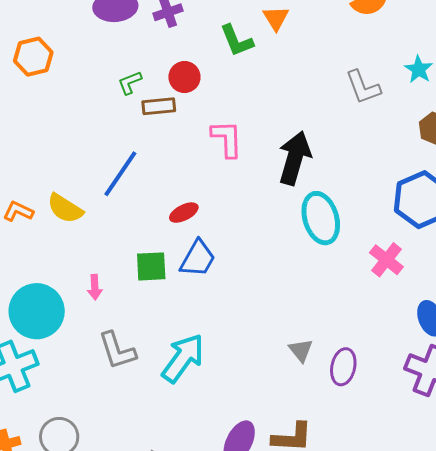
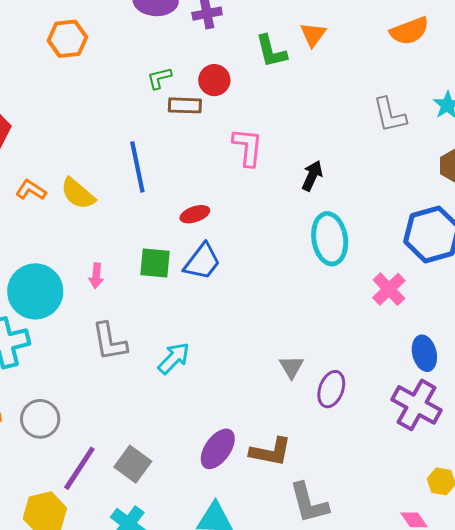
black arrow: (295, 158) -> (312, 176), size x0.6
blue line: (120, 174) -> (137, 167), turned -54
cyan arrow: (183, 358) -> (174, 358), size x0.7

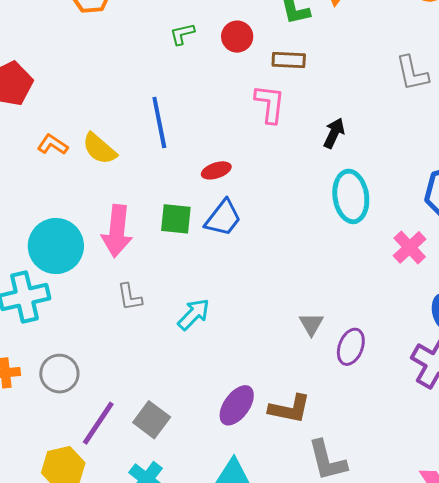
brown rectangle: (185, 105) -> (289, 60), moved
pink arrow: (96, 276) -> (117, 231), size x2.0
gray L-shape: (110, 342) -> (130, 297), size x0.7

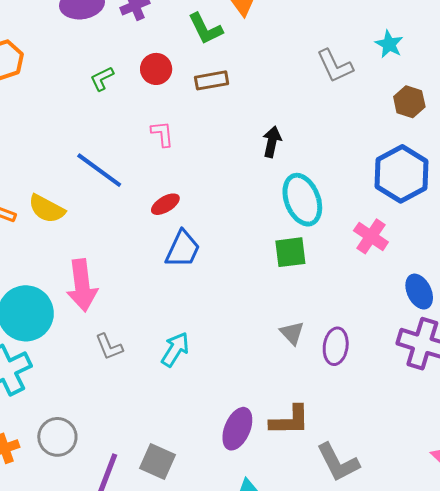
pink L-shape: (270, 104) -> (162, 134), moved, size x0.7
blue line: (159, 123) -> (99, 170), turned -30
green square: (176, 219) -> (290, 252), moved

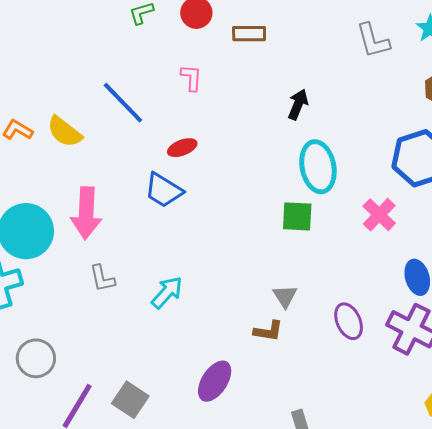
blue trapezoid: (183, 249) -> (164, 190), moved, turned 87
purple ellipse: (336, 346) -> (349, 321), moved, turned -42
brown L-shape: (290, 420) -> (268, 331), moved, size x0.7

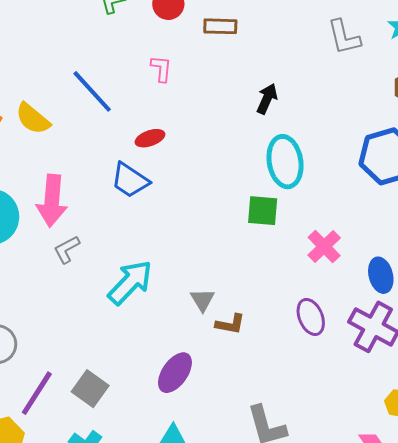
pink cross: (379, 215) -> (324, 246), moved
gray L-shape: (102, 278) -> (67, 249), moved, turned 72
cyan arrow: (167, 292) -> (130, 282), size x1.4
gray triangle: (285, 296) -> (202, 300), moved

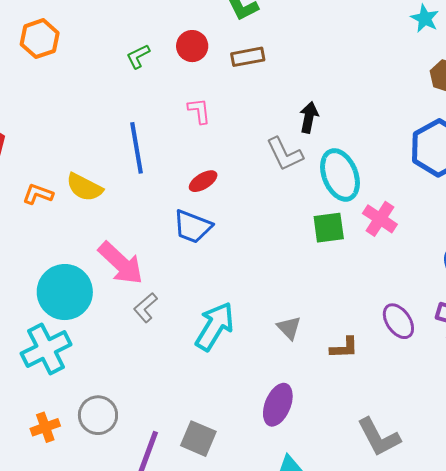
gray L-shape: (344, 37) -> (285, 154), moved
blue line: (92, 91) -> (137, 148), turned 45
pink arrow: (52, 201) -> (121, 263), turned -39
pink cross: (324, 246) -> (380, 219), moved
brown L-shape: (230, 324) -> (344, 348), moved

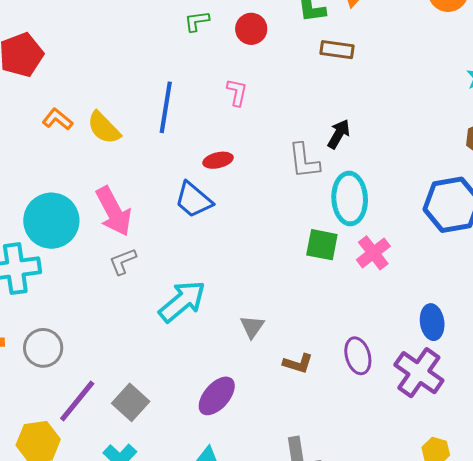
brown rectangle: (248, 57) -> (337, 50), moved

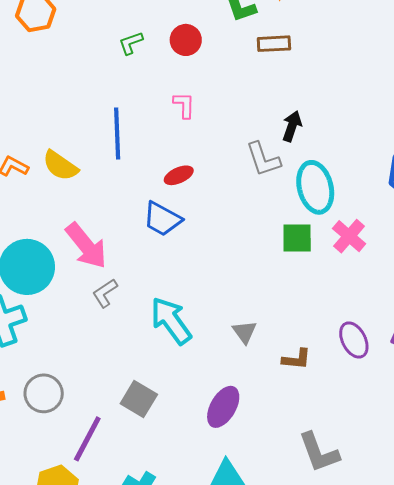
cyan arrow: (182, 301) -> (171, 321), turned -75
gray square: (131, 402) -> (139, 399), moved

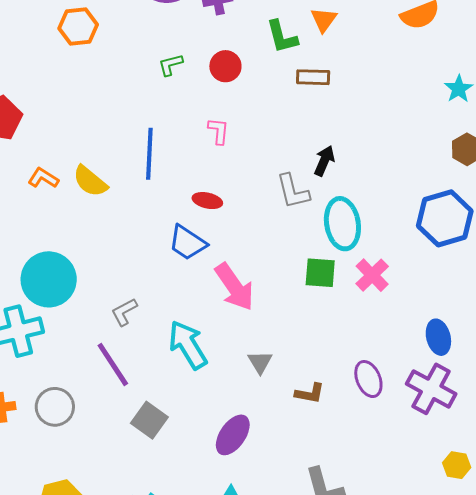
red ellipse: (179, 175) -> (207, 201), turned 32
pink arrow: (86, 246) -> (234, 287), moved
purple line: (87, 439) -> (113, 364), moved, turned -66

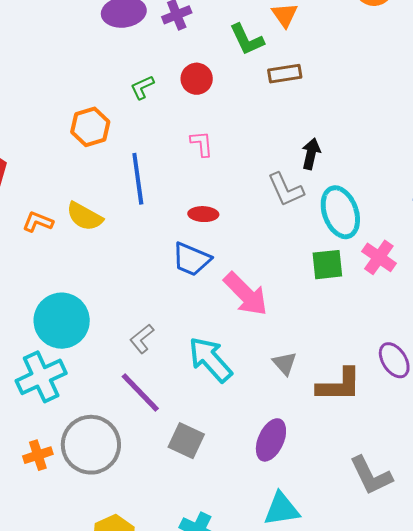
orange hexagon: (78, 27) -> (90, 127), moved
brown L-shape: (310, 393) -> (339, 385), size x1.6
gray circle: (55, 407) -> (91, 445), size x1.5

